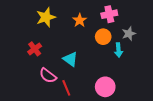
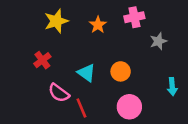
orange circle: (103, 37) -> (121, 71), moved
cyan arrow: (119, 50) -> (172, 87), moved

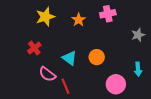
gray star: (158, 41) -> (138, 35), moved
pink circle: (129, 107) -> (116, 84), moved

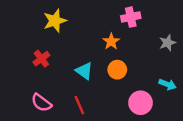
orange star: (79, 20) -> (111, 42), moved
cyan arrow: (138, 69) -> (167, 84), turned -64
pink semicircle: (47, 74) -> (41, 103), moved

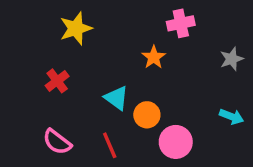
orange circle: (117, 70) -> (147, 115), moved
pink circle: (141, 103) -> (176, 142), moved

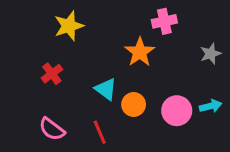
orange star: (154, 57) -> (140, 52), size x1.4
cyan arrow: (232, 117) -> (211, 106), turned -35
pink circle: (176, 142) -> (177, 111), moved

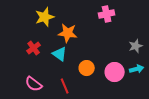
orange star: (140, 52) -> (68, 33), moved, turned -30
gray star: (211, 54) -> (136, 46), moved
cyan triangle: (106, 89) -> (60, 54), moved

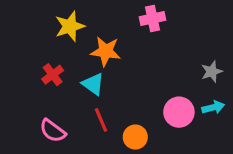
pink cross: (107, 14) -> (152, 19), moved
orange circle: (87, 68) -> (135, 137), moved
red line: (65, 86) -> (101, 120), moved

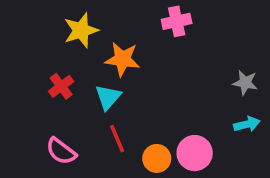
gray star: (212, 72) -> (245, 83), turned 30
cyan triangle: (93, 84) -> (108, 97), turned 35
pink circle: (179, 112) -> (195, 153), moved

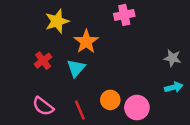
orange star: (122, 59) -> (86, 42), turned 30
red line: (117, 139) -> (80, 110), moved
orange circle: (157, 158) -> (110, 100), moved

